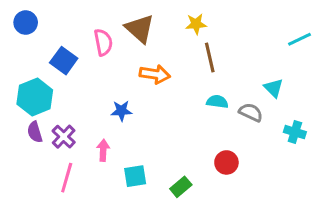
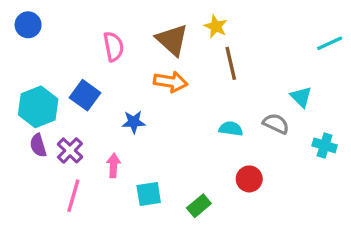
yellow star: (196, 24) -> (216, 26), turned 30
brown triangle: (140, 29) -> (172, 40), moved
blue square: (64, 61) -> (85, 95), moved
cyan semicircle: (217, 102) -> (231, 129), moved

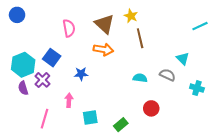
purple cross: (70, 150) -> (42, 80), moved

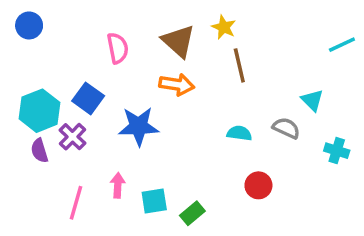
blue star: (81, 74) -> (139, 126), size x1.6
pink arrow: (69, 100) -> (118, 185), moved
green rectangle: (121, 125) -> (192, 213), moved

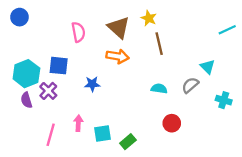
blue square: (88, 98) -> (59, 66), turned -30
blue star: (139, 126) -> (92, 84), size x0.6
gray semicircle: (286, 128) -> (190, 85), turned -66

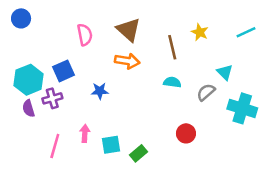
yellow star: (149, 18) -> (200, 32), moved
blue square: (59, 66) -> (64, 71), turned -30
cyan semicircle: (159, 89) -> (172, 82), moved
purple cross: (48, 91) -> (52, 98), turned 30
cyan cross: (224, 100) -> (242, 108), size x1.6

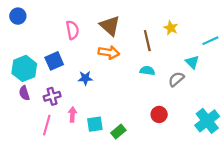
cyan line: (246, 32) -> (210, 41), moved
purple cross: (52, 98) -> (52, 96), moved
cyan cross: (242, 108) -> (207, 121), moved, turned 35

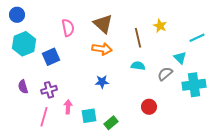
cyan hexagon: (24, 68) -> (24, 44), moved
blue star: (85, 78) -> (102, 82), moved
cyan cross: (207, 121) -> (194, 85), moved, turned 30

